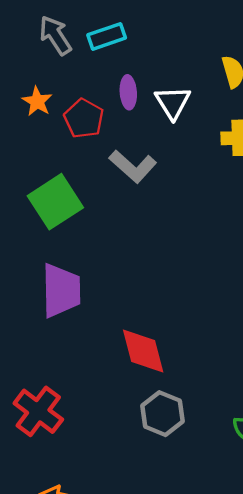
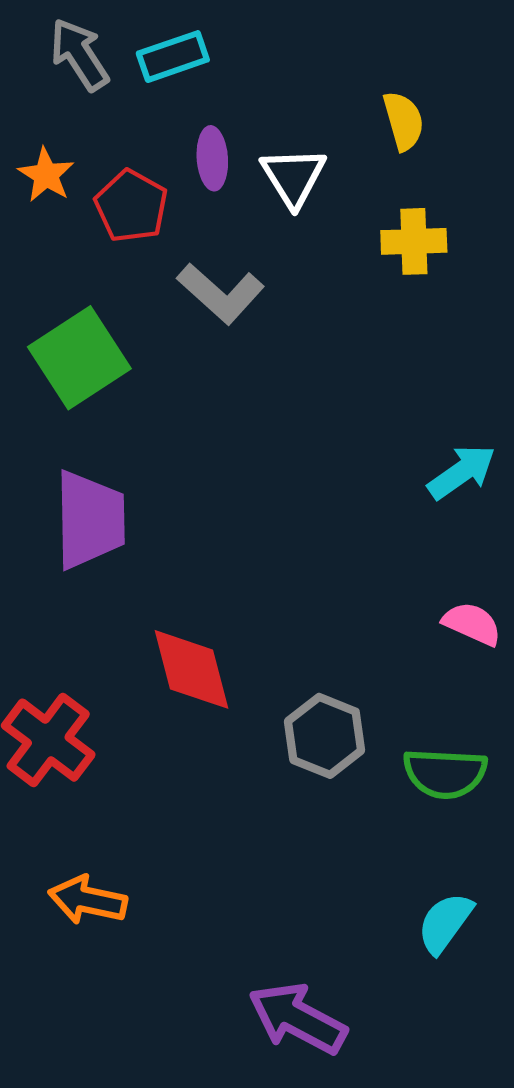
red diamond: (143, 351) -> (192, 669), moved
gray hexagon: (162, 414) -> (325, 736), moved

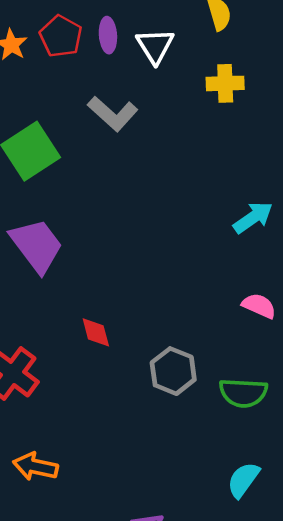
red pentagon: (131, 206) -> (61, 36), moved
purple trapezoid: (90, 520) -> (37, 245), turned -36
red diamond: (192, 669) -> (96, 332), size x0.6

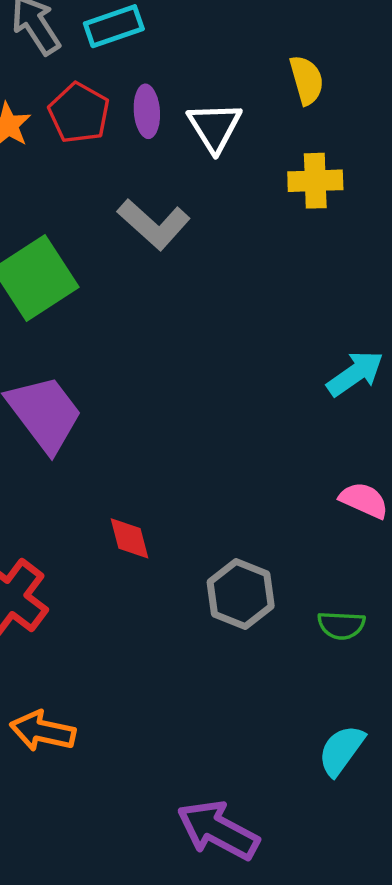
green semicircle: (243, 393) -> (341, 625), size x0.7

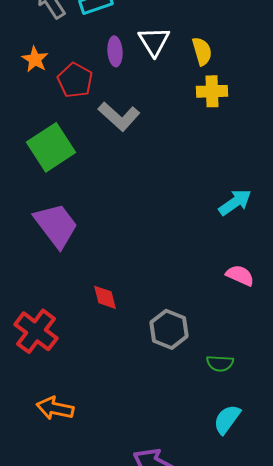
yellow semicircle: (307, 80) -> (202, 51), moved
red pentagon: (79, 113) -> (75, 80), moved
white triangle: (215, 127) -> (154, 41), moved
green semicircle: (341, 625) -> (220, 363), moved

